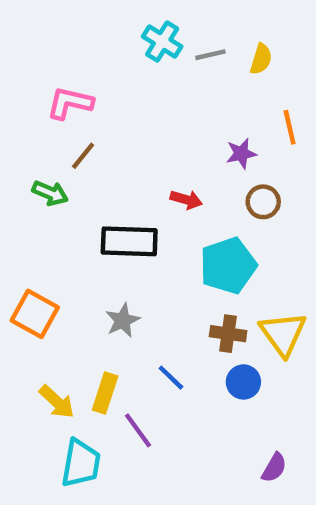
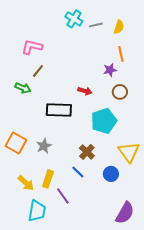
orange line: (290, 127) -> (121, 54), moved
gray star: (123, 320) -> (44, 146), moved
brown cross: (228, 334) -> (87, 152), moved, turned 35
purple semicircle: (274, 468) -> (125, 213), size x1.6

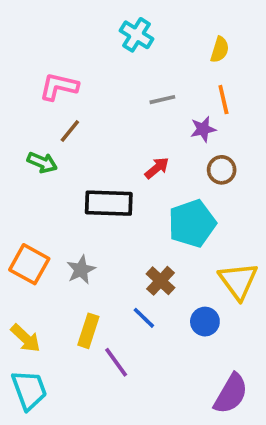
gray line: (96, 25) -> (162, 100), moved
red arrow: (85, 91) -> (157, 168), turned -56
yellow arrow: (26, 183) -> (26, 338), moved
cyan trapezoid: (37, 211) -> (29, 390), moved, turned -30

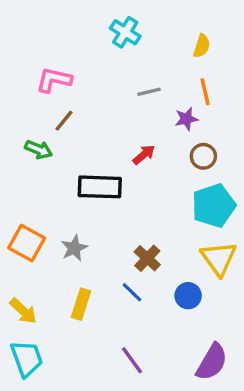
cyan pentagon: (192, 223) -> (214, 206), moved
purple line: (116, 362) -> (132, 360), moved

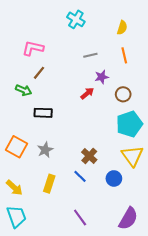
purple star: (186, 119) -> (102, 77), moved
black rectangle: (100, 187) -> (43, 113), moved, size x0.7

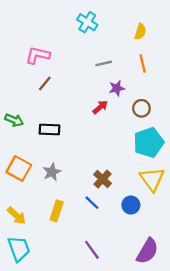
green arrow: (24, 90) -> (14, 120), moved

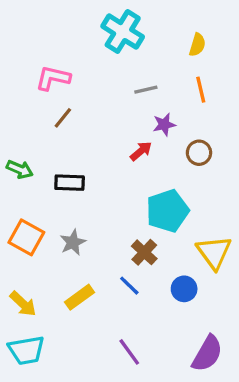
cyan cross: (87, 22) -> (123, 32), size x1.4
cyan pentagon: (149, 143) -> (167, 211), moved
yellow rectangle: (57, 211) -> (79, 297), turned 36
cyan trapezoid: (19, 249) -> (26, 350), turned 100

